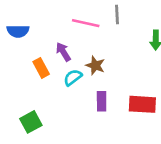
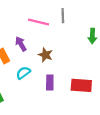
cyan semicircle: (73, 77) -> (23, 73), moved

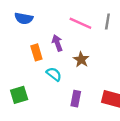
cyan semicircle: (23, 73) -> (54, 74), turned 64
purple rectangle: (50, 83) -> (76, 99), moved

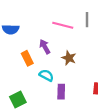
purple rectangle: (76, 99) -> (61, 92), moved

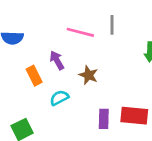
cyan semicircle: (46, 75) -> (59, 98), turned -56
purple rectangle: (61, 92) -> (104, 119), moved

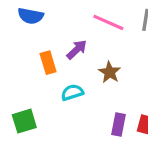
purple arrow: (57, 60) -> (77, 50), turned 66

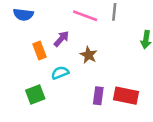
green square: (24, 121) -> (35, 95), moved

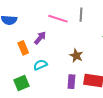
brown star: (89, 55) -> (76, 56), moved

